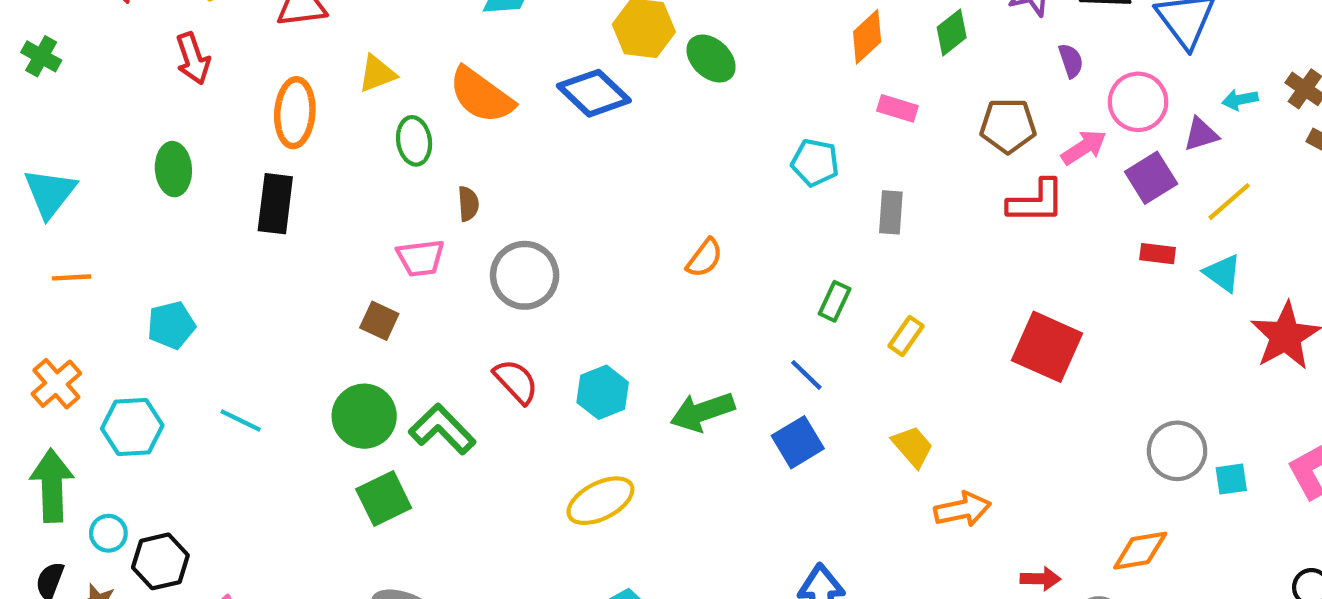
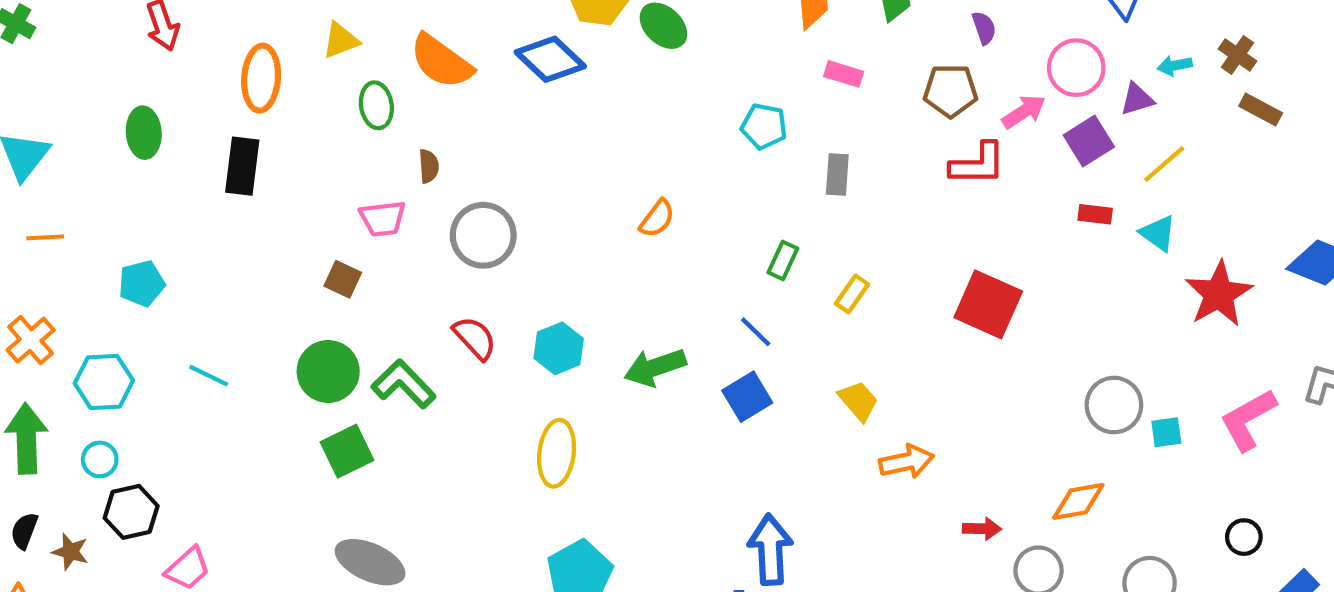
purple semicircle: (1071, 61) -> (984, 28), moved
yellow ellipse: (600, 501) -> (557, 453), turned -56
cyan circle: (108, 533) -> (100, 459), moved

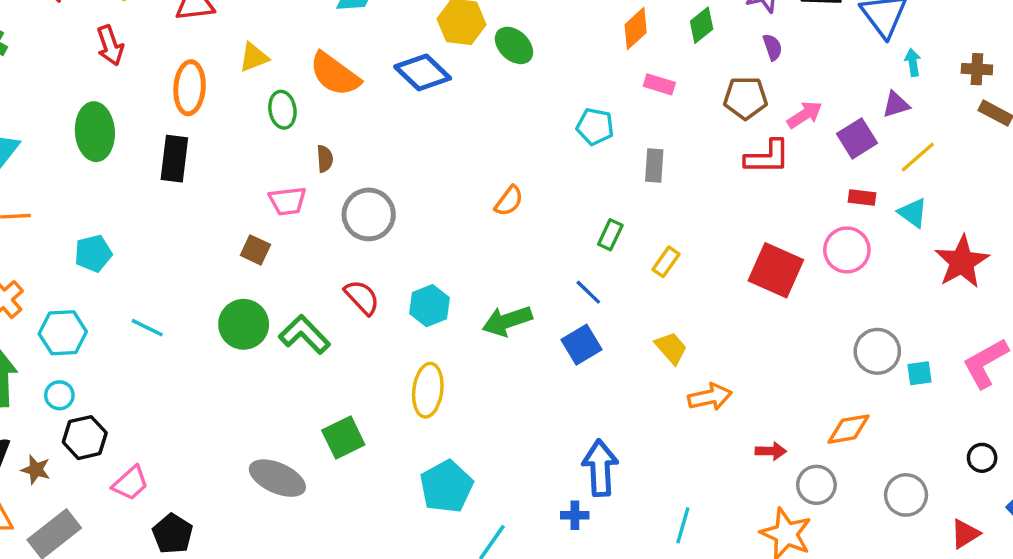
brown cross: (1238, 55) -> (977, 69), turned -32
cyan arrow: (1175, 66) -> (913, 62), moved, turned 92
pink circle: (1076, 68) -> (847, 250), moved
green ellipse: (144, 133) -> (95, 132), size x1.4
green square: (347, 451) -> (343, 438), moved

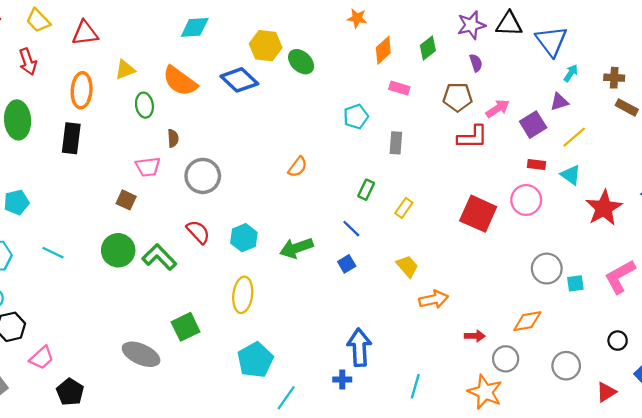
cyan arrow: (913, 62) -> (571, 73), turned 42
cyan pentagon: (595, 127) -> (356, 117), turned -30
blue square: (582, 345) -> (347, 264), size x0.7

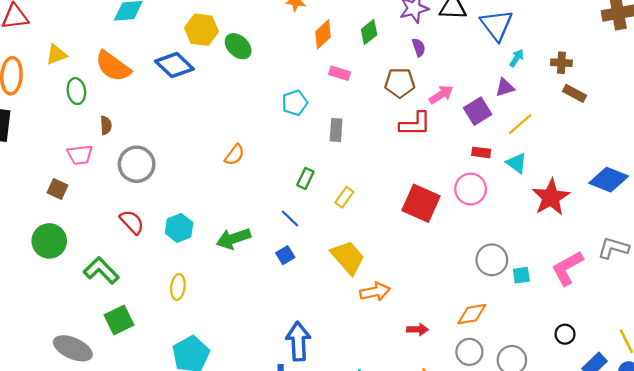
green L-shape: (159, 257) -> (101, 270), moved
yellow trapezoid: (407, 266) -> (348, 257), size x1.5
yellow ellipse: (243, 295) -> (178, 287), size x0.7
gray circle: (506, 359) -> (469, 352), moved

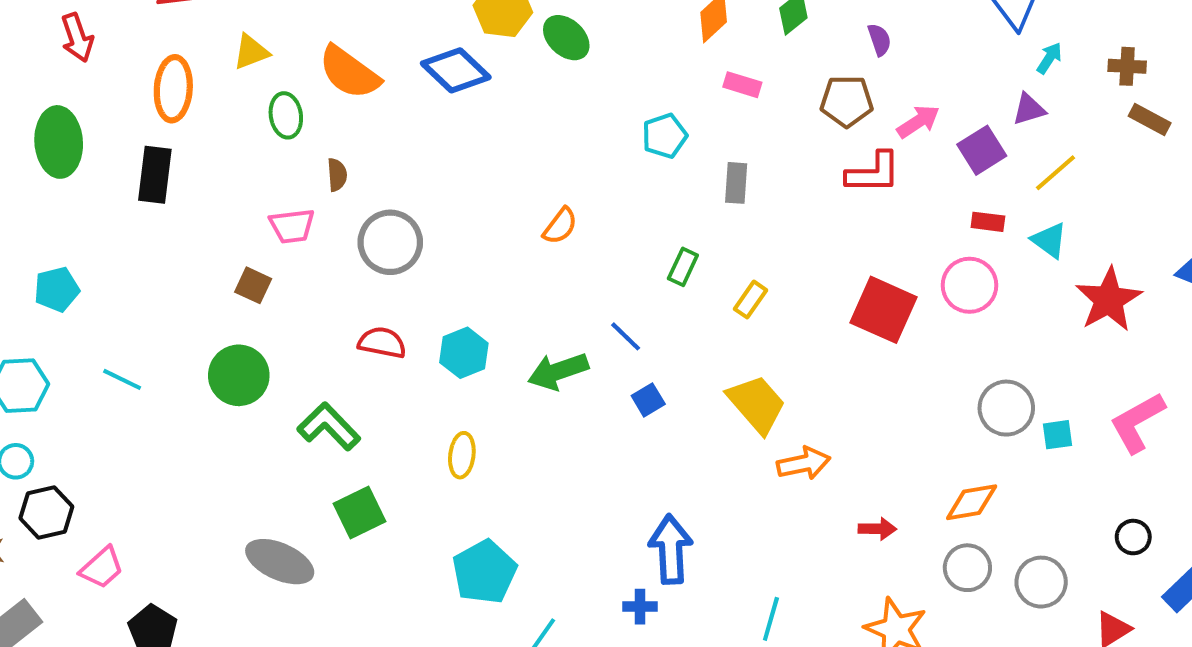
blue line: (290, 219) -> (626, 336), moved
red semicircle: (132, 222) -> (382, 343), turned -36

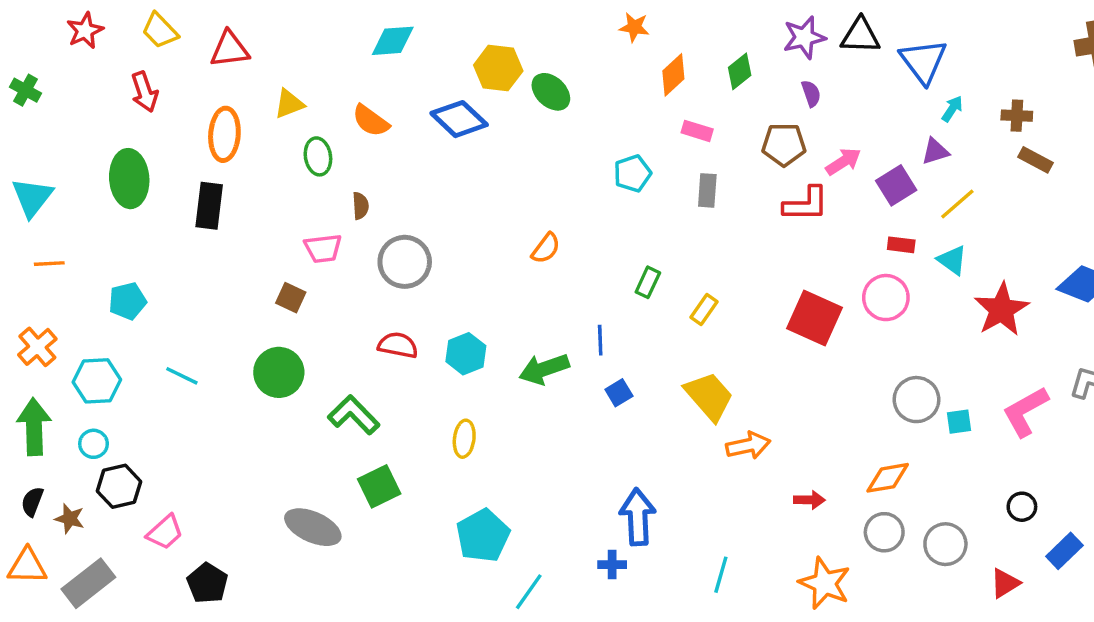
orange semicircle: (349, 72) -> (371, 121), size x0.7
gray rectangle: (736, 183) -> (707, 190), moved
blue line: (626, 336) -> (600, 340), turned 44

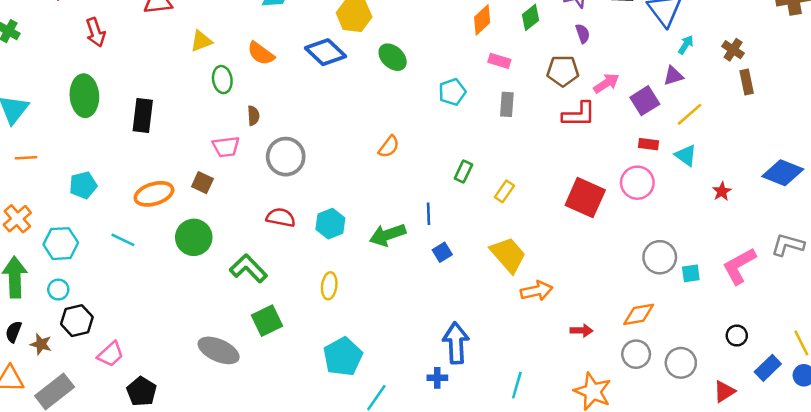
green ellipse: (551, 92) -> (393, 57), moved
brown cross: (1017, 116) -> (733, 50), turned 30
orange ellipse: (224, 134) -> (154, 194), moved, turned 69
brown rectangle: (1036, 160) -> (747, 82), turned 50
red star: (1002, 309) -> (722, 191), size x0.5

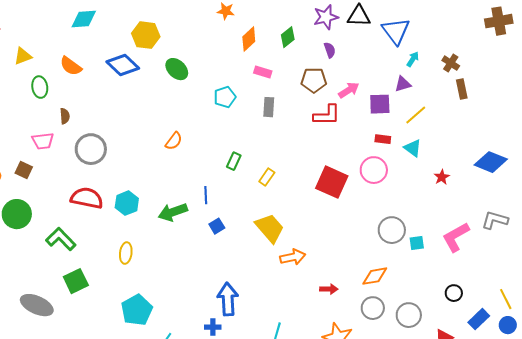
purple square: (645, 101) -> (380, 104), turned 30
red semicircle: (281, 217) -> (87, 198), size x1.4

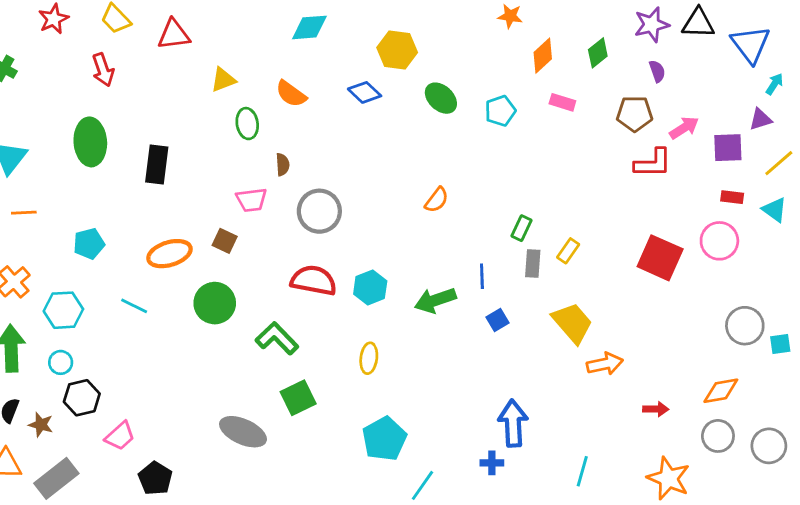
blue diamond: (123, 65) -> (365, 92), size x0.7
cyan pentagon: (225, 97) -> (500, 111), moved
gray rectangle: (269, 107) -> (533, 263), moved

